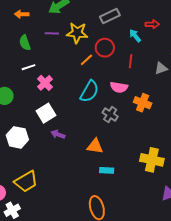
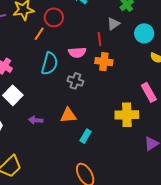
red line: (131, 61) -> (99, 39), moved
purple arrow: (58, 134) -> (36, 120), moved
cyan rectangle: (107, 170) -> (86, 136), turned -48

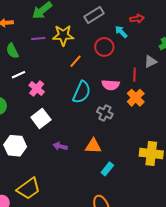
red circle: (54, 17) -> (104, 47), moved
orange cross: (104, 62) -> (136, 98), turned 30

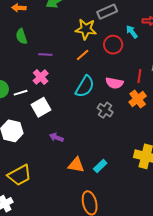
yellow star: (63, 35) -> (86, 29), moved
purple line: (38, 39) -> (45, 54), moved
white line: (19, 75) -> (21, 93), moved
orange triangle: (93, 146) -> (76, 165), moved

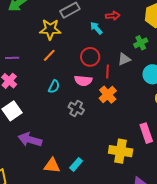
red circle: (113, 45) -> (90, 57), moved
cyan semicircle: (85, 86) -> (54, 87), size x0.6
purple arrow: (56, 137) -> (30, 140), size x1.6

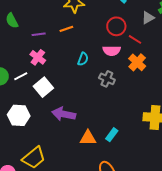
orange line: (49, 55) -> (66, 29), moved, turned 32
gray triangle: (124, 59) -> (148, 18), moved
red line: (108, 72) -> (135, 39), turned -56

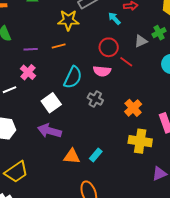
cyan semicircle: (83, 59) -> (73, 77), size x1.6
orange cross: (137, 62) -> (133, 108), moved
white square: (43, 87) -> (51, 103), moved

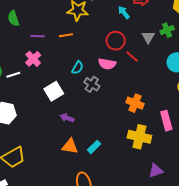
gray triangle: (141, 41) -> (148, 37), turned -40
cyan semicircle: (73, 77) -> (77, 68), size x0.6
gray cross: (95, 99) -> (92, 84), moved
orange cross: (133, 108) -> (135, 103), turned -30
purple arrow: (49, 131) -> (67, 118), moved, size x0.6

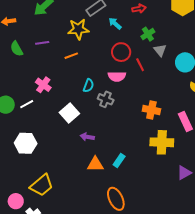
cyan arrow: (124, 12) -> (115, 23), moved
green cross: (167, 30) -> (148, 34), moved
purple line: (38, 36) -> (42, 43), moved
gray triangle: (148, 37) -> (160, 50), moved
red line: (132, 56) -> (140, 65), turned 32

